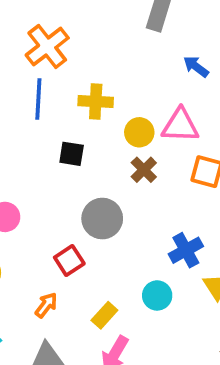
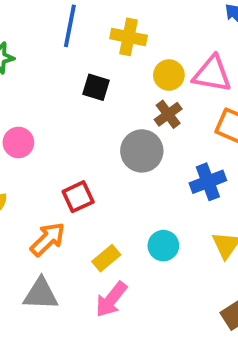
gray circle: (102, 219) -> (142, 151), moved
blue cross: (186, 250) -> (208, 182), moved
orange arrow: (46, 305) -> (48, 239), size x1.4

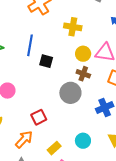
blue line: (70, 26) -> (30, 45), moved
yellow cross: (129, 37) -> (73, 27), moved
brown cross: (168, 114) -> (83, 74), turned -32

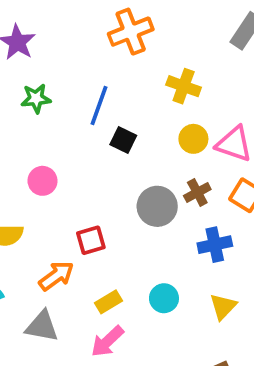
brown cross: (83, 74) -> (197, 192), moved, turned 32

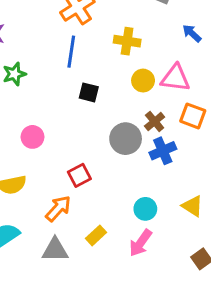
blue line: (99, 106) -> (71, 52), moved
blue cross: (215, 245) -> (163, 151), moved
yellow rectangle: (109, 302) -> (96, 235), moved
yellow triangle: (223, 307) -> (193, 206), turned -30
pink arrow: (107, 341) -> (140, 243), moved

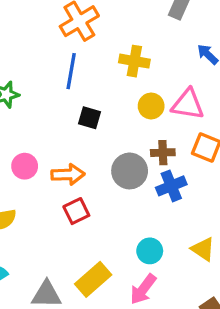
brown cross: (155, 122) -> (163, 153), turned 36
orange arrow: (58, 209) -> (68, 174), moved, turned 44
yellow rectangle: (96, 235) -> (93, 279), size x1.5

